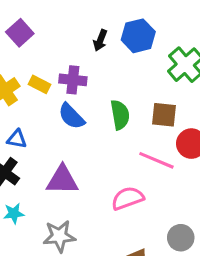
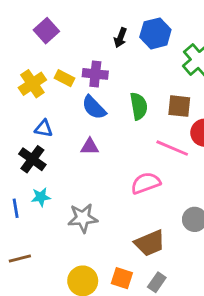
purple triangle: (62, 180) -> (90, 147), moved, size x0.6

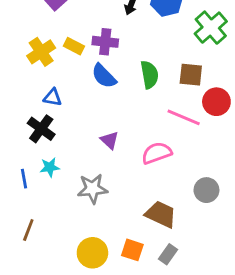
purple triangle: (90, 147) -> (110, 140), moved, turned 42
brown trapezoid: (150, 243) -> (161, 214), turned -132
brown line: (20, 259) -> (28, 230), turned -55

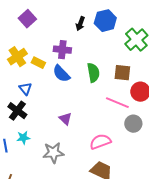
yellow rectangle: (74, 46) -> (38, 63), moved
blue triangle: (53, 97) -> (25, 89), turned 40
pink semicircle: (157, 153) -> (100, 142), moved
gray circle: (206, 190) -> (133, 124), moved

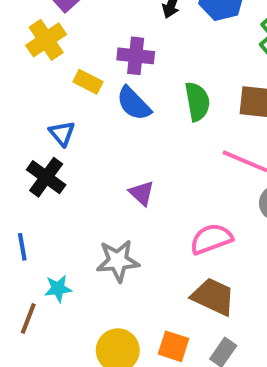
yellow cross: (17, 57) -> (46, 40), moved
cyan star: (23, 138) -> (58, 289), moved

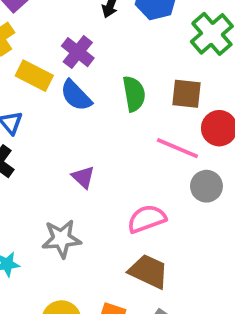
purple cross: (136, 56) -> (78, 52), turned 32
yellow rectangle: (88, 82) -> (34, 76), size x1.4

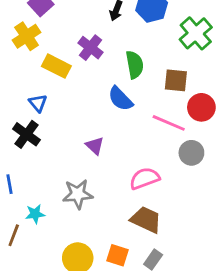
green semicircle: (134, 94) -> (135, 65), moved
blue semicircle: (76, 96) -> (120, 99), moved

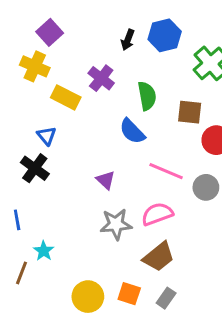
yellow cross: (27, 36) -> (35, 66), turned -32
pink line: (169, 123) -> (166, 171), moved
gray star: (78, 194) -> (116, 224), moved
cyan star: (35, 214) -> (44, 251), turned -30
brown trapezoid: (146, 220) -> (159, 257), turned 116

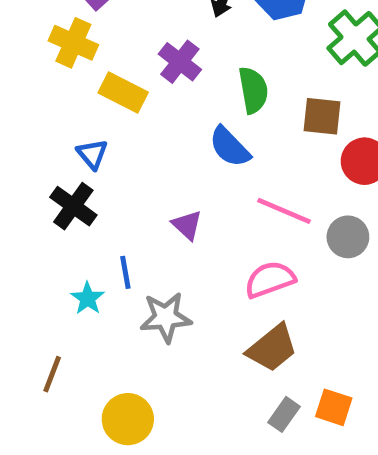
blue line: (17, 220) -> (125, 272), moved
gray star: (116, 224) -> (166, 317), moved
cyan star: (44, 251) -> (88, 298), moved
orange square: (129, 294) -> (334, 407), moved
yellow circle: (88, 297) -> (128, 419), moved

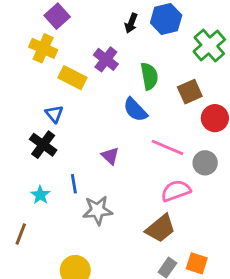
brown square: (322, 116) -> (190, 92), turned -30
pink semicircle: (270, 279) -> (176, 191), moved
cyan star: (88, 298) -> (40, 195), moved
brown line: (52, 374) -> (21, 234), moved

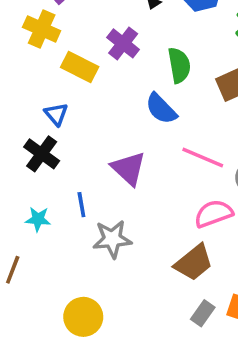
purple triangle: (110, 156) -> (129, 168), size x1.5
cyan star: (40, 195) -> (38, 219), turned -30

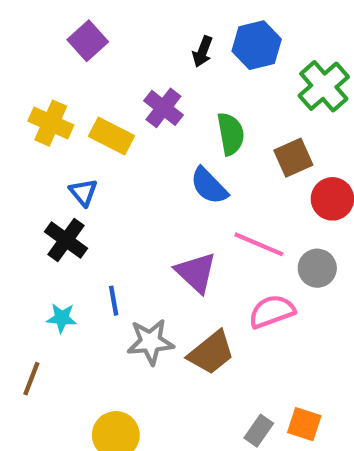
yellow cross: (42, 29) -> (51, 123), moved
purple triangle: (129, 168) -> (196, 273), moved
brown trapezoid: (194, 263) -> (211, 353), moved

